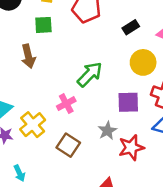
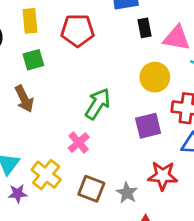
black rectangle: (131, 27) -> (145, 28), moved, turned -56
gray star: (107, 131) -> (127, 193), moved
red star: (131, 148) -> (163, 176), turned 30

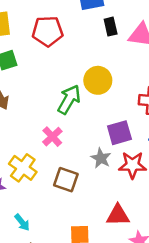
yellow circle: (155, 77) -> (98, 80), moved
purple square: (148, 126) -> (119, 133), moved
gray star: (127, 193) -> (101, 158), moved

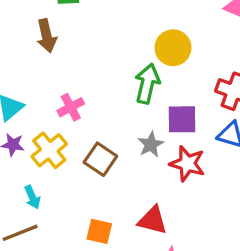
green arrow: (69, 99) -> (147, 84), moved, turned -32
pink cross: (52, 137) -> (71, 107), moved
yellow cross: (23, 168) -> (49, 150), moved

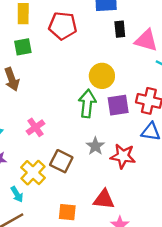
purple square: (182, 119) -> (118, 105), moved
yellow cross: (49, 150) -> (33, 173), moved

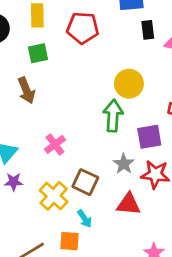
purple square: (118, 105) -> (149, 137), moved
cyan arrow: (17, 194) -> (85, 219), moved
red triangle: (104, 199) -> (128, 204), moved
orange square: (67, 212) -> (69, 241), moved

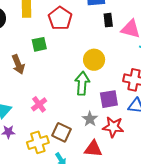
red pentagon: (83, 28) -> (60, 18), turned 30
green square: (38, 53) -> (39, 44), moved
yellow cross: (54, 196) -> (38, 142), turned 30

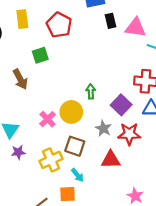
yellow circle: (94, 60) -> (71, 112), moved
green arrow: (82, 83) -> (91, 91), size x0.6
purple square: (109, 99) -> (121, 105), turned -30

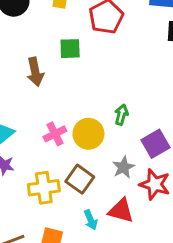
cyan arrow: (77, 175) -> (91, 220), moved

